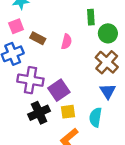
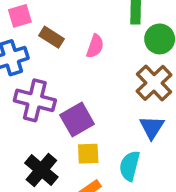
black cross: (39, 113) -> (41, 170), moved, turned -30

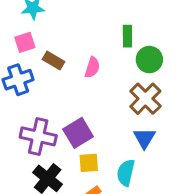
purple cross: (35, 100) -> (38, 136), moved

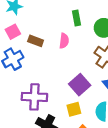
green rectangle: (127, 36) -> (77, 18), moved
purple square: (78, 133) -> (80, 85), moved

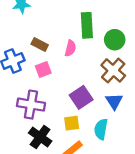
green rectangle: (77, 18) -> (87, 25), size x1.5
pink square: (13, 32) -> (43, 70), moved

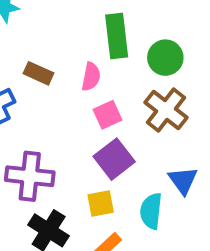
pink square: (43, 70) -> (108, 115), moved
blue triangle: (114, 101) -> (183, 180), moved

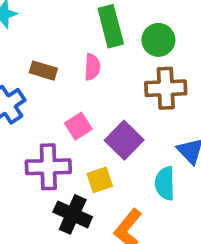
brown cross: (166, 110) -> (166, 88), turned -33
pink square: (108, 115) -> (78, 126), moved
yellow square: (101, 204) -> (100, 180), moved

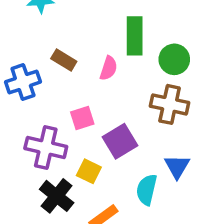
yellow square: (100, 180) -> (89, 171), turned 30

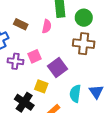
purple cross: (46, 147) -> (15, 61), moved, size x0.7
blue triangle: (177, 167) -> (96, 92), moved

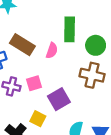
brown rectangle: (21, 24) -> (22, 45), size x1.5

